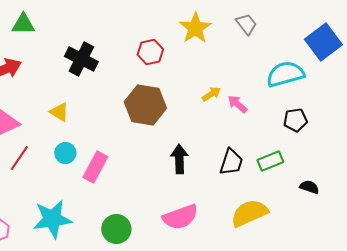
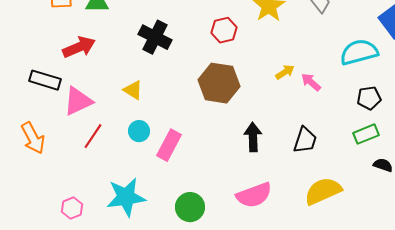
green rectangle: (270, 161) -> (366, 134), moved

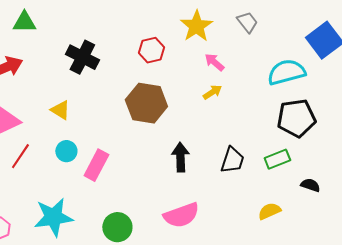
pink arrow: (311, 82) -> (214, 62), moved
black pentagon: (369, 98) -> (296, 118), size x1.6
green rectangle: (366, 134) -> (277, 159), moved
yellow semicircle: (323, 191) -> (269, 211), moved, size x0.6

